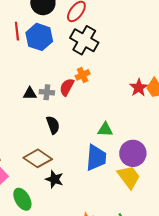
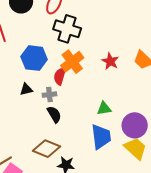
blue hexagon: (39, 37) -> (34, 58), moved
orange cross: (83, 75) -> (72, 62), size x1.6
red star: (139, 88) -> (110, 61), moved
gray cross: (47, 92) -> (49, 95), moved

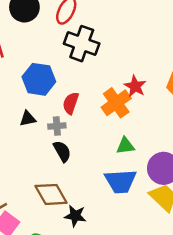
orange cross: (72, 62) -> (116, 103), moved
blue trapezoid: (101, 137) -> (121, 181), turned 92
brown diamond: (46, 149) -> (51, 194), turned 36

